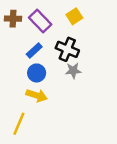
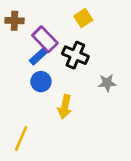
purple rectangle: (40, 21) -> (45, 39), moved
gray star: (73, 71) -> (107, 83), moved
yellow arrow: (37, 95) -> (65, 107), moved, turned 84

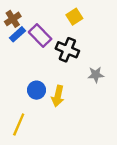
brown cross: (14, 21) -> (13, 19), turned -35
blue rectangle: (38, 56) -> (18, 34), moved
blue circle: (41, 82) -> (36, 90), moved

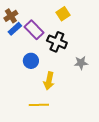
blue circle: (36, 90) -> (31, 61), moved
yellow line: (19, 124) -> (39, 105), moved, turned 66

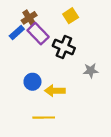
brown cross: (11, 16) -> (29, 18), moved
blue circle: (31, 61) -> (32, 82), moved
yellow arrow: (49, 81) -> (55, 91), turned 78

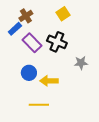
purple rectangle: (38, 34) -> (32, 43), moved

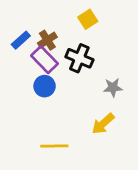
brown cross: (26, 16) -> (47, 40), moved
blue circle: (29, 73) -> (45, 86), moved
yellow arrow: (49, 81) -> (103, 124), moved, turned -42

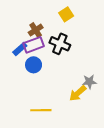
blue rectangle: (21, 40) -> (20, 49), moved
purple rectangle: (45, 60) -> (34, 45), turned -66
gray star: (113, 88) -> (89, 82), moved

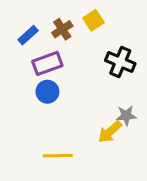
brown cross: (36, 30) -> (62, 29), moved
black cross: (60, 44) -> (120, 62), moved
blue rectangle: (20, 49) -> (28, 35), moved

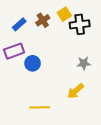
black cross: (120, 62) -> (80, 24), moved, turned -30
purple rectangle: (47, 63) -> (14, 51), moved
gray star: (126, 115) -> (84, 63), moved

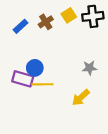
black cross: (80, 24) -> (93, 16), moved
purple rectangle: (14, 51) -> (23, 79), moved, turned 36
yellow line: (40, 107) -> (42, 84), moved

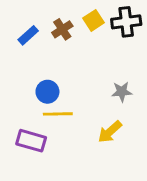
purple rectangle: (23, 79) -> (31, 141), moved

